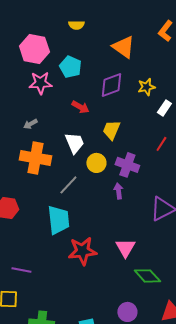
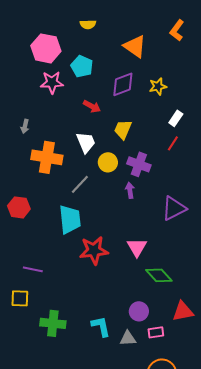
white rectangle: (164, 108) -> (176, 118), moved
gray arrow: (30, 124) -> (25, 126), moved, turned -48

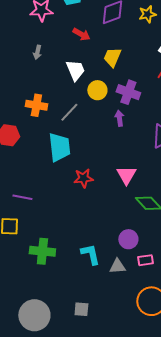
gray arrow: (25, 126) -> (37, 52), moved
orange cross: (47, 157) -> (36, 105), moved, size x0.7
red star: (94, 250) -> (83, 178), size x0.7

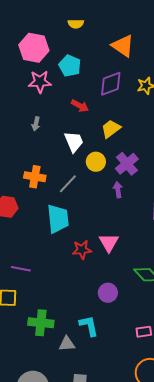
yellow trapezoid: (112, 57) -> (111, 129), turned 30
purple cross: (128, 92) -> (127, 164), turned 30
pink triangle: (126, 175) -> (109, 243), moved
purple circle: (128, 239) -> (108, 293), moved
gray triangle: (117, 266) -> (67, 344), moved

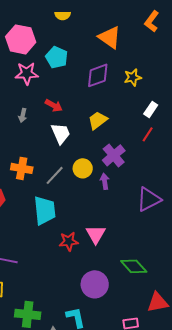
red arrow: (80, 106) -> (54, 105), moved
yellow circle: (96, 162) -> (83, 168), moved
purple circle: (108, 293) -> (95, 284), size x1.4

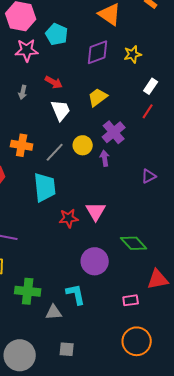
purple triangle: (149, 199) -> (149, 176), size x0.6

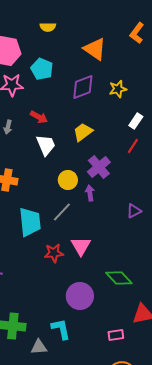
gray line: (55, 152) -> (62, 212), moved

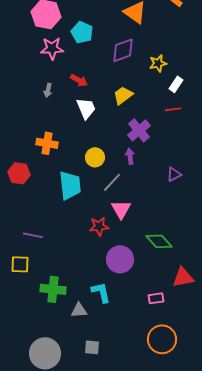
yellow star: (118, 89) -> (158, 63), moved
red line: (133, 146) -> (173, 109), turned 49
yellow circle: (68, 180) -> (95, 157), moved
gray line: (62, 212) -> (112, 182), moved
red star: (54, 253) -> (99, 226), moved

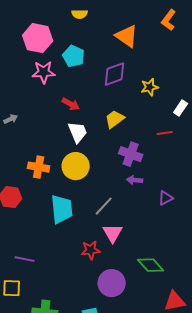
white rectangle: (176, 84) -> (181, 108), moved
gray arrow: (48, 90) -> (11, 119), moved, turned -128
purple cross: (139, 130) -> (131, 154), turned -30
purple arrow: (130, 156) -> (135, 180), moved, turned -77
yellow circle: (95, 157) -> (76, 166), moved, size x1.4

